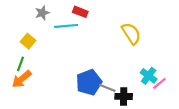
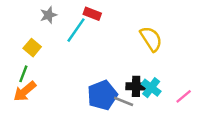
cyan line: (66, 26) -> (76, 30), turned -50
cyan cross: (149, 76) -> (151, 88), moved
black cross: (124, 96) -> (136, 86), moved

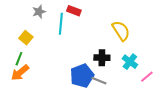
cyan line: (76, 30) -> (61, 24), turned -30
black cross: (136, 86) -> (102, 58), moved
cyan cross: (151, 88) -> (130, 62), moved

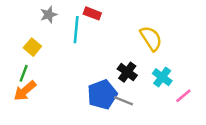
black cross: (102, 58) -> (127, 72), turned 35

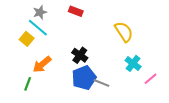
cyan line: (76, 30) -> (38, 28), moved, turned -55
black cross: (127, 72) -> (80, 55), moved
green line: (24, 73) -> (28, 84), moved
orange arrow: (25, 91) -> (42, 64), moved

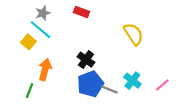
cyan cross: (133, 63) -> (132, 81), moved
orange arrow: (42, 64) -> (45, 70), turned 144

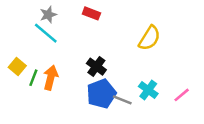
yellow semicircle: (134, 34) -> (149, 38), turned 65
yellow square: (28, 42) -> (17, 67), moved
green line: (30, 91) -> (33, 78), moved

